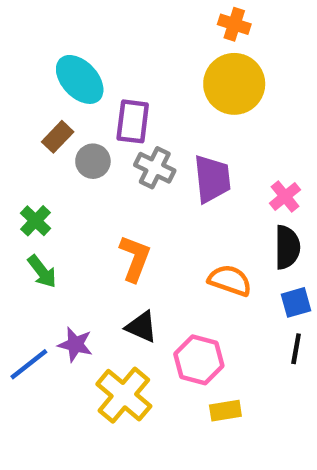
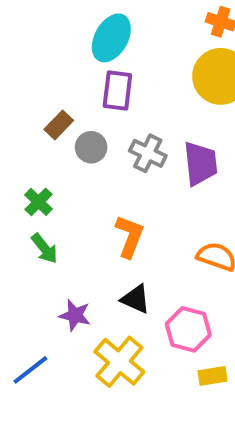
cyan ellipse: (80, 79) -> (111, 38), moved, turned 72
purple rectangle: (133, 121) -> (117, 91), moved
blue line: (29, 364) -> (30, 370), moved

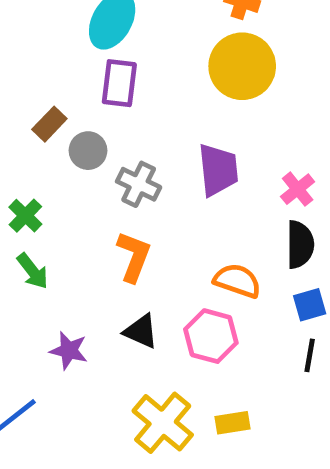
gray cross: (148, 153) -> (139, 184), moved
pink hexagon: (188, 329) -> (211, 336), moved
yellow cross: (119, 362) -> (163, 423), moved

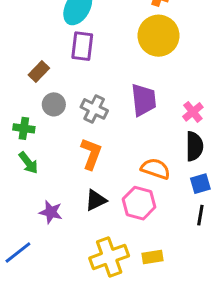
gray circle: (88, 151) -> (54, 104), moved
green cross: (25, 216) -> (24, 128), turned -36
black triangle: (141, 331) -> (96, 200), turned -50
yellow cross: (163, 423) -> (109, 257), turned 30

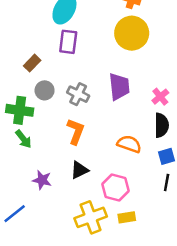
green cross: (24, 128) -> (20, 110), size x1.5
pink hexagon: (139, 203) -> (115, 187), moved

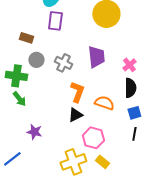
brown rectangle: (32, 63) -> (26, 38), turned 64
orange L-shape: (76, 131) -> (77, 92), moved
black triangle: (79, 170) -> (75, 115), moved
yellow rectangle: (127, 217) -> (102, 162), turned 48

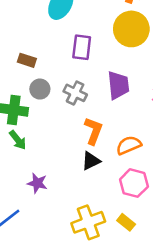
purple rectangle: (55, 21) -> (82, 47), moved
orange semicircle: (104, 103) -> (129, 145), turned -42
pink hexagon: (93, 138) -> (134, 183), moved

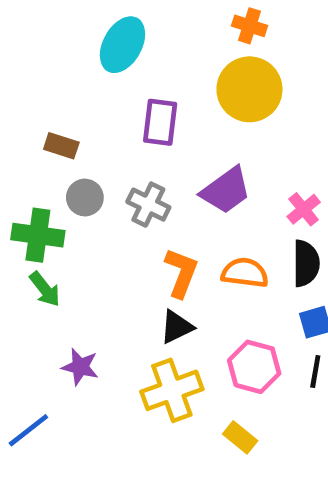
purple trapezoid: (118, 85) -> (226, 190), turned 60
orange semicircle: (129, 145) -> (245, 273), moved, turned 30
yellow cross: (88, 222) -> (172, 390), moved

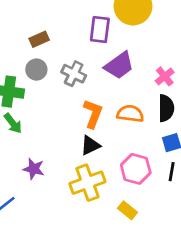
purple rectangle: (160, 122) -> (100, 30), moved
brown rectangle: (61, 146) -> (39, 39), moved, turned -42

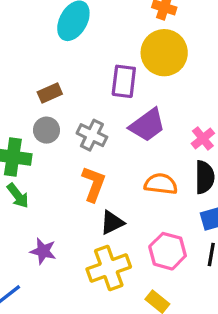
orange L-shape: (93, 114) -> (94, 184), moved

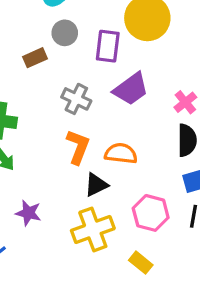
gray circle: (46, 130) -> (65, 33), moved
orange semicircle: (161, 184) -> (121, 153), moved

